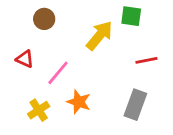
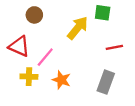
red triangle: (25, 59) -> (19, 46), size x1.5
yellow cross: (39, 110) -> (29, 77), moved, turned 35

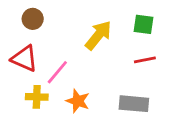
green square: (103, 13) -> (143, 24), moved
brown circle: (34, 15) -> (33, 19), moved
gray rectangle: (106, 82) -> (134, 104), turned 75

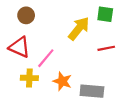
green square: (143, 24) -> (105, 14), moved
red line: (145, 60) -> (106, 48), moved
gray rectangle: (134, 104) -> (92, 91), moved

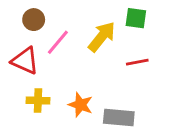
pink line: (46, 58) -> (58, 42), moved

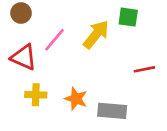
brown circle: (34, 20) -> (21, 13), moved
red line: (137, 62) -> (144, 69), moved

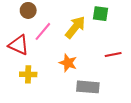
brown circle: (21, 13) -> (28, 10), moved
orange star: (76, 99) -> (68, 63), moved

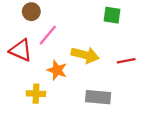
yellow arrow: (75, 27) -> (85, 55), moved, turned 65
orange star: (68, 63) -> (57, 70), moved
yellow cross: (28, 74) -> (36, 94), moved

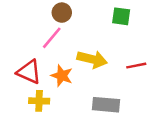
brown circle: (31, 12) -> (62, 13), moved
red triangle: (21, 50) -> (29, 72), moved

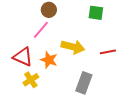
yellow cross: (39, 101) -> (31, 80), turned -35
gray rectangle: (106, 105) -> (84, 83), turned -75

